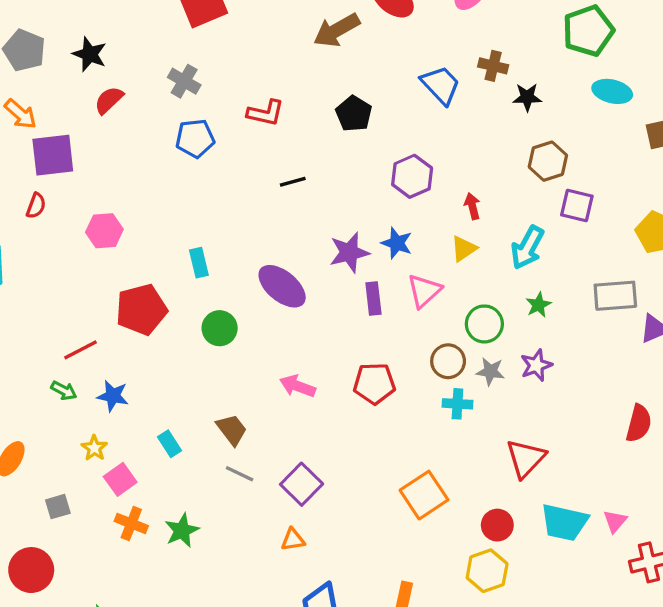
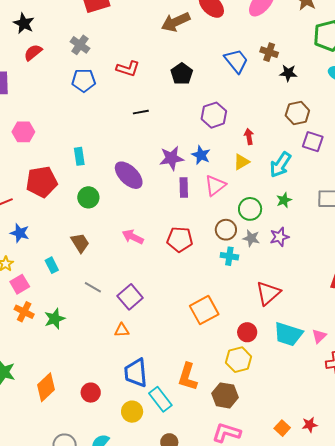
brown trapezoid: (232, 430) -> (80, 243), moved

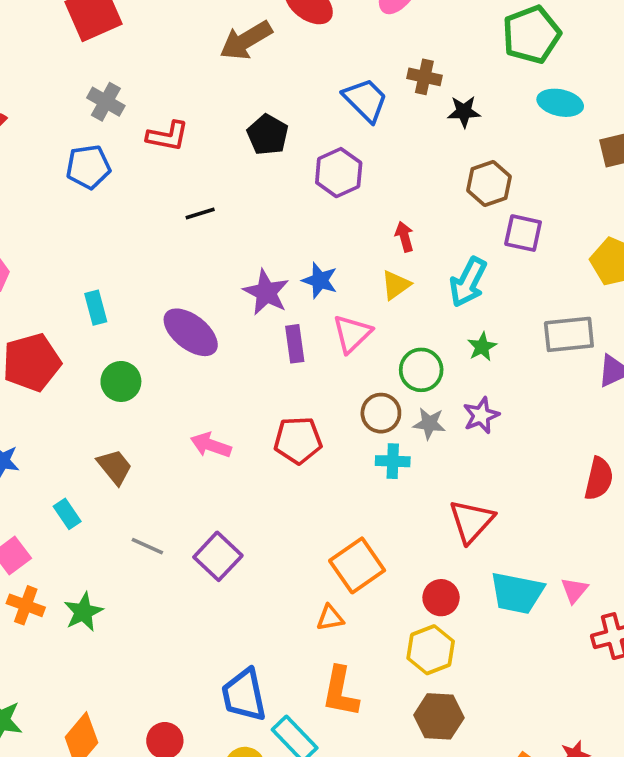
gray cross: (80, 45) -> (106, 102), moved
purple hexagon: (214, 115) -> (339, 173), moved
purple star: (172, 158) -> (266, 292), turned -30
orange triangle: (122, 330) -> (330, 618), moved
brown hexagon: (225, 395) -> (439, 716), moved

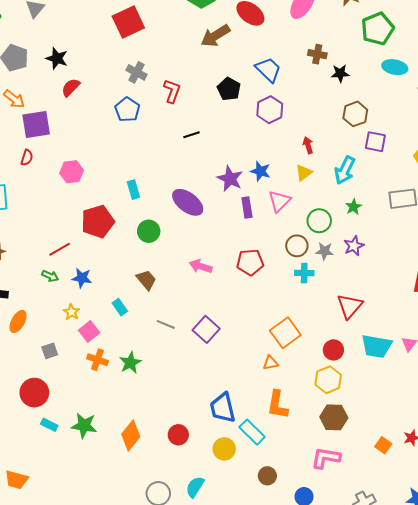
blue trapezoid: (365, 100) -> (268, 70), moved
red L-shape: (168, 136) -> (172, 91), turned -80
blue pentagon: (88, 167) -> (127, 110), turned -30

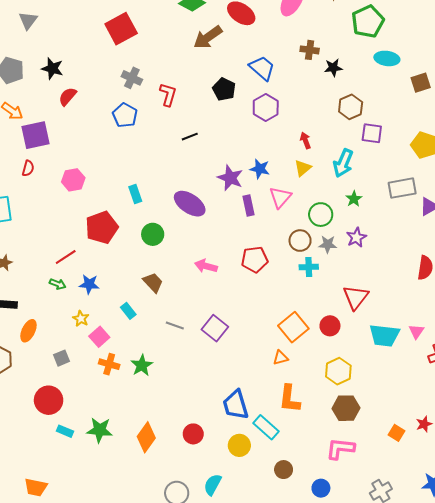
red circle: (333, 350) -> (330, 326), moved

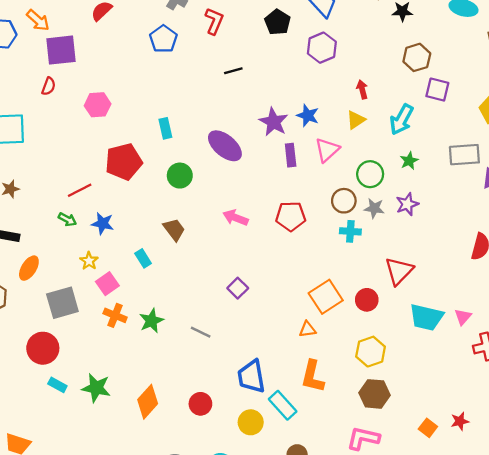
gray line: (175, 326) -> (201, 332), moved
purple square: (215, 328) -> (238, 288), size x0.7
gray square: (61, 358) -> (62, 303), size x1.8

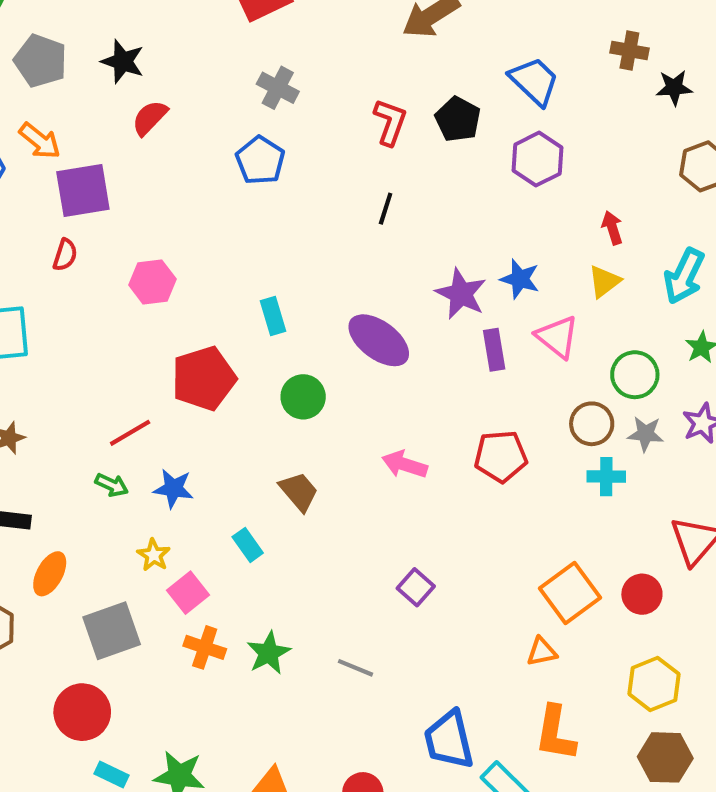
red L-shape: (214, 21) -> (390, 122), moved
black line: (233, 71) -> (386, 209), turned -54
pink triangle: (327, 150) -> (557, 337), turned -36

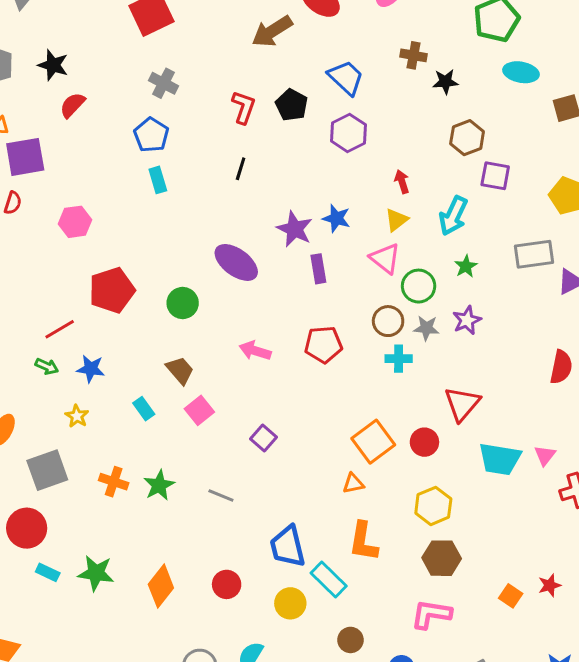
cyan rectangle: (273, 316) -> (158, 180), moved
pink triangle: (557, 337) -> (385, 258), moved
pink square: (188, 593) -> (199, 410), moved

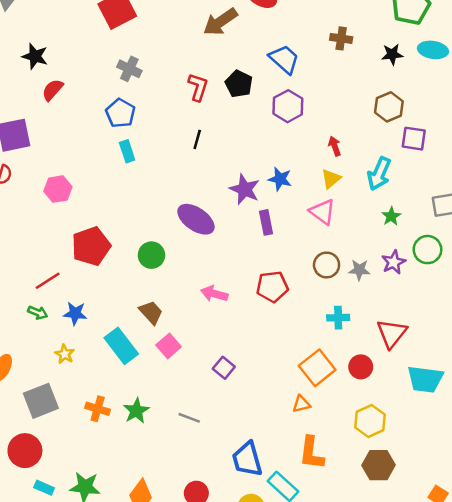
black star: (445, 82) -> (392, 54), moved
green circle: (419, 286) -> (427, 250), moved
cyan cross: (399, 359) -> (338, 318), moved
cyan rectangle: (144, 409) -> (121, 346), size x1.8

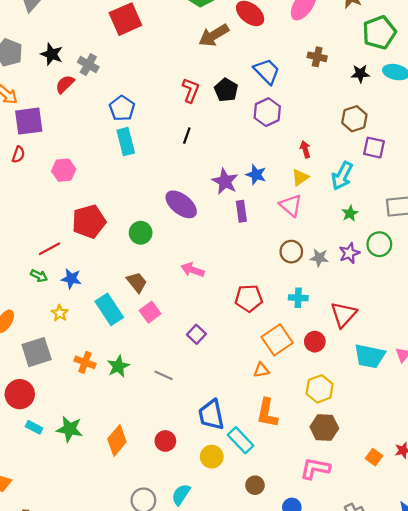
gray cross: (129, 69) -> (88, 65), moved
cyan rectangle: (127, 151) -> (126, 142), size x1.4
red pentagon: (272, 287) -> (249, 298), moved

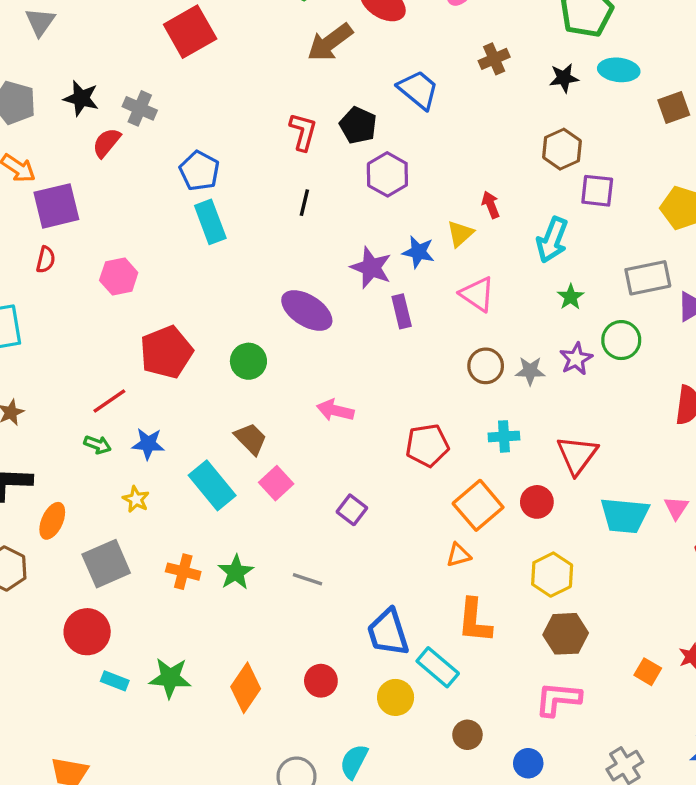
brown cross: (317, 57) -> (494, 59), turned -30
purple hexagon: (267, 112) -> (387, 174), moved
yellow triangle: (300, 177) -> (460, 234), moved

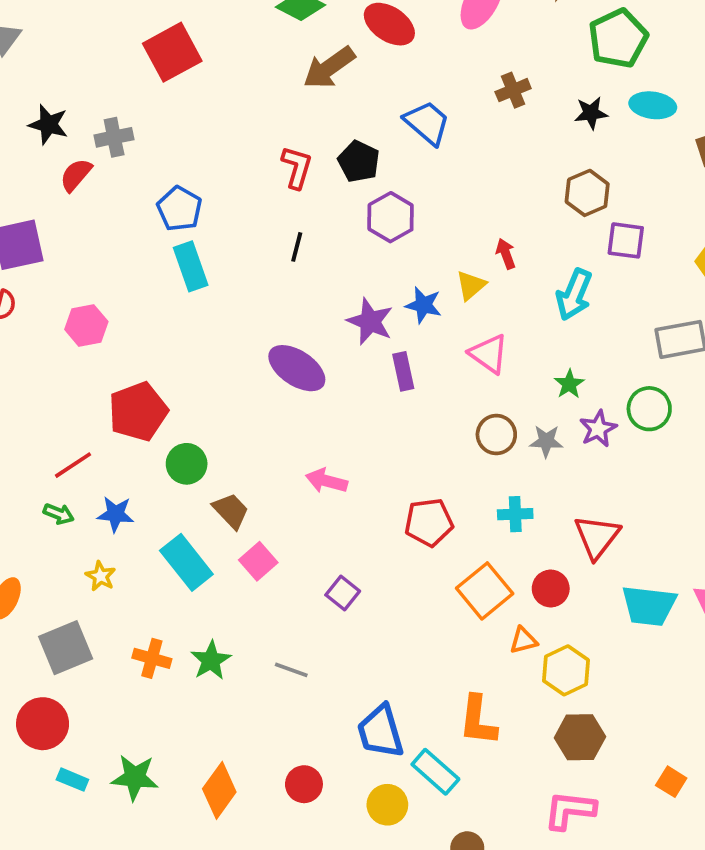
gray cross: (140, 108) -> (114, 137), turned -36
green star: (571, 297) -> (569, 384), moved
green circle: (248, 361) -> (187, 464), moved
orange triangle: (458, 555) -> (523, 640), moved

